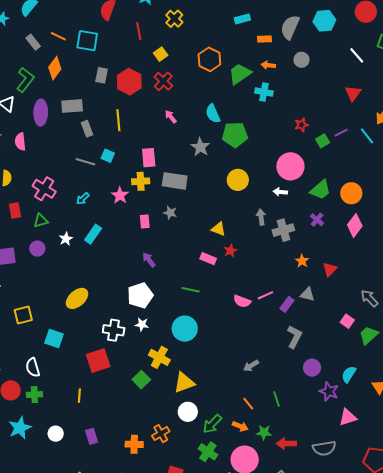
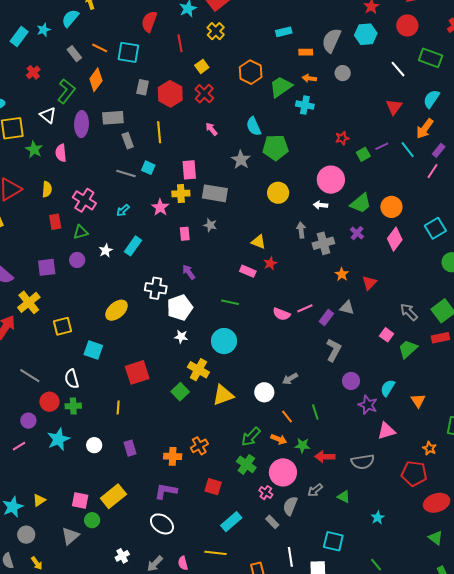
white cross: (114, 330) -> (156, 288), moved
white circle: (188, 412) -> (264, 392), moved

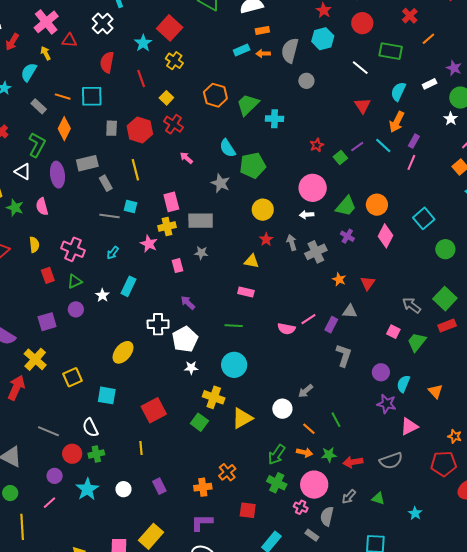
orange rectangle: (306, 52) -> (262, 30), moved
orange arrow: (309, 78) -> (263, 54), moved
red star: (270, 263) -> (266, 239), moved
purple circle: (351, 381) -> (381, 372), moved

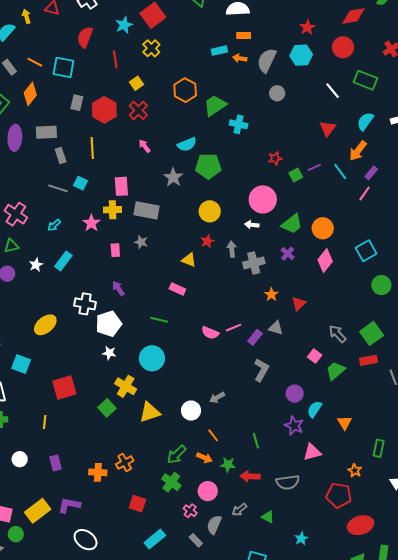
cyan semicircle: (228, 148) -> (187, 144), turned -90
green line: (336, 420) -> (256, 441), moved
pink circle: (314, 485) -> (208, 491), size x0.7
purple L-shape: (202, 523) -> (69, 505), moved

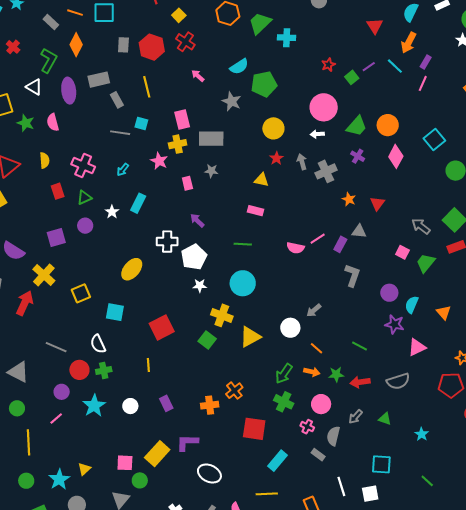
green line: (256, 441) -> (359, 346), turned -35
red square: (138, 504) -> (254, 429), size x1.4

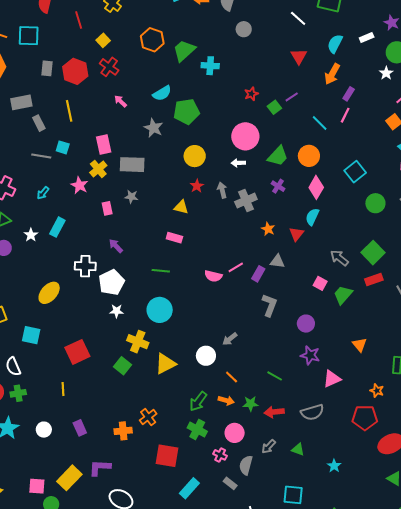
cyan line: (395, 66) -> (320, 123), moved
yellow cross: (178, 144) -> (98, 169), turned -30
cyan semicircle: (412, 305) -> (312, 217), moved

